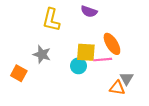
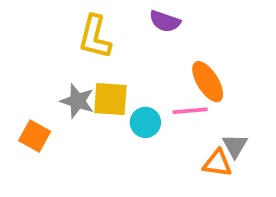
yellow square: (86, 52) -> (110, 99), moved

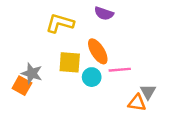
yellow L-shape: (95, 37) -> (60, 23), turned 92
orange ellipse: (208, 82) -> (98, 51), moved
gray star: (77, 101) -> (32, 73), moved

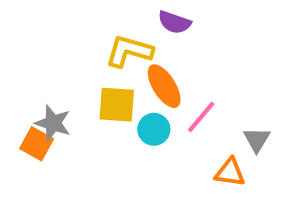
yellow L-shape: (60, 23) -> (129, 51), moved
pink line: (120, 70) -> (201, 117), turned -45
gray triangle: (148, 92) -> (257, 140), moved

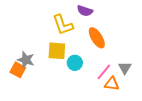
yellow L-shape: (129, 51) -> (63, 25), turned -125
orange ellipse: (164, 86) -> (97, 38), moved
pink line: (201, 117) -> (104, 72), moved

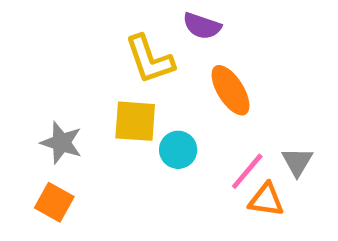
orange square: (18, 70) -> (54, 202), moved

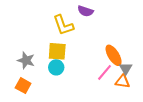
orange ellipse: (231, 90) -> (114, 55), moved
cyan circle: (178, 150) -> (56, 67), moved
orange triangle: (266, 200) -> (123, 81), moved

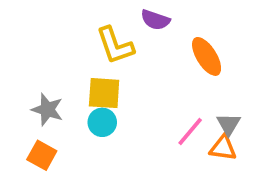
orange ellipse: (114, 55) -> (207, 56), moved

